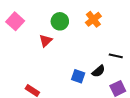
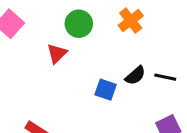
black semicircle: (98, 71) -> (135, 76), moved
blue square: (78, 76) -> (106, 90), moved

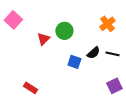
orange cross: (131, 21) -> (107, 24), moved
green circle: (79, 24) -> (64, 31), moved

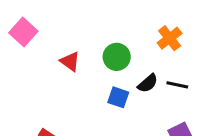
green circle: (64, 31) -> (117, 57), moved
red triangle: (43, 39) -> (70, 62), turned -40

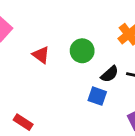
blue square: (118, 97) -> (97, 96), moved

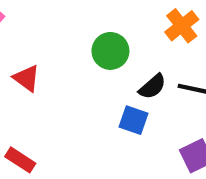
red triangle: (41, 55) -> (27, 78), moved

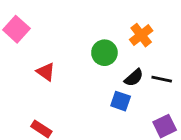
orange cross: (182, 26) -> (141, 35), moved

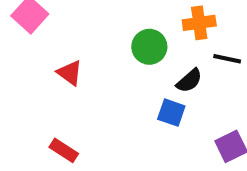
orange cross: (141, 35) -> (199, 23), turned 30
black line: (162, 79) -> (227, 59), moved

